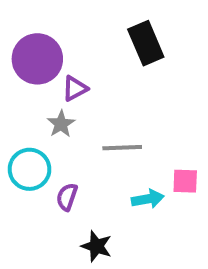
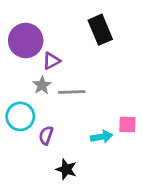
gray line: (122, 148) -> (72, 92), moved

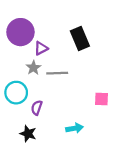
black rectangle: (100, 30) -> (80, 39), moved
cyan arrow: (102, 137) -> (75, 128), moved
black star: (66, 169) -> (28, 134), moved

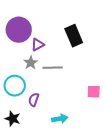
cyan arrow: (75, 128) -> (60, 119), moved
black star: (28, 134) -> (13, 119), moved

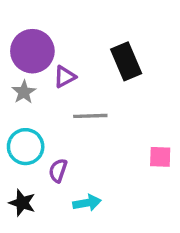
gray star: (31, 63) -> (24, 92), moved
cyan arrow: (60, 119) -> (87, 203), moved

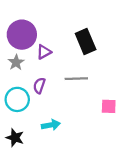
gray line: (90, 116) -> (76, 79), moved
purple semicircle: (58, 170) -> (39, 86), moved
cyan arrow: (87, 203) -> (51, 125), moved

